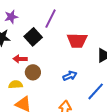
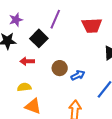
red trapezoid: (77, 40) -> (92, 25), moved
brown circle: (33, 72) -> (60, 68), moved

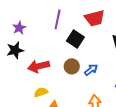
black square: (39, 38) -> (75, 39), moved
red arrow: (27, 61) -> (39, 66), size x1.5

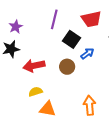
blue arrow: (91, 70) -> (87, 53), moved

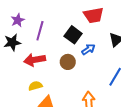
purple line: (54, 19) -> (40, 31), moved

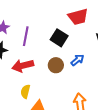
blue arrow: (88, 49) -> (77, 60), moved
yellow semicircle: (35, 86) -> (25, 91), turned -56

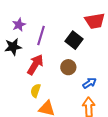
blue arrow: (77, 60) -> (89, 83), moved
red arrow: (23, 66) -> (35, 65), turned 130

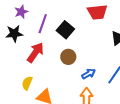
black square: (74, 40) -> (65, 30), moved
yellow semicircle: (36, 91) -> (27, 83), moved

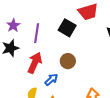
black square: (65, 30) -> (67, 28), moved
blue arrow: (89, 74) -> (51, 80), moved

